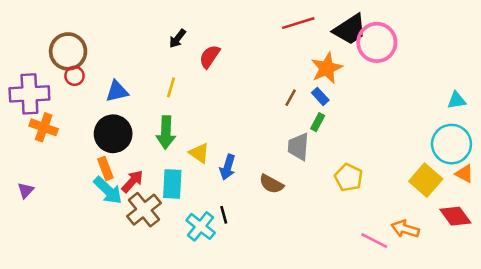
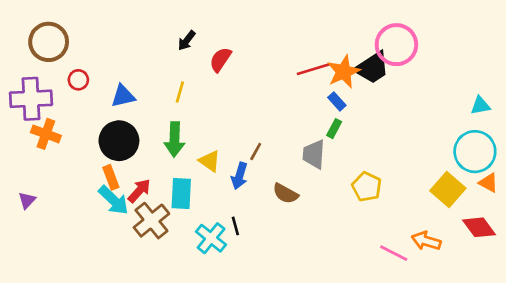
red line: (298, 23) -> (314, 69), moved
black trapezoid: (350, 30) -> (372, 68), moved
brown circle: (68, 51) -> (49, 42), moved
brown line: (291, 98) -> (256, 152), moved

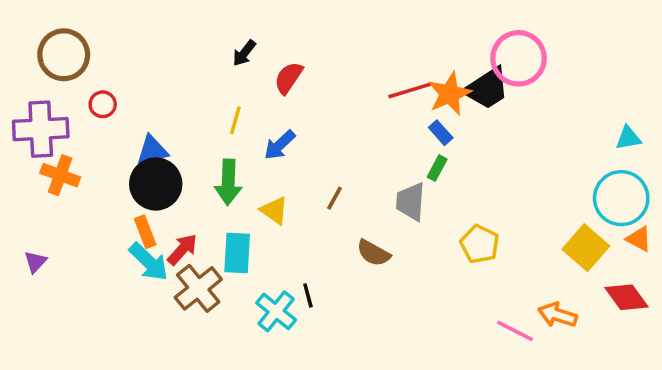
blue triangle: (123, 96) -> (152, 150), moved
blue arrow: (239, 176) -> (280, 145), moved, turned 30

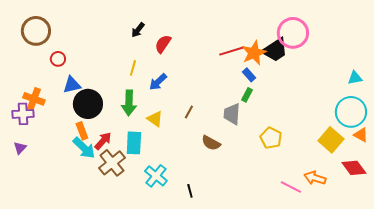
purple cross: (41, 129) -> (23, 114), moved, size x0.7
blue triangle: (152, 150) -> (72, 85), moved
black line: (308, 295) -> (190, 191), moved

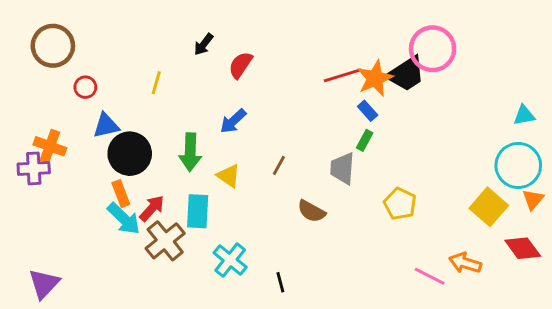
yellow line: (133, 68) -> (156, 83), moved
orange triangle: (361, 135) -> (533, 199), turned 42
purple triangle: (20, 148) -> (44, 284), moved, size x1.6

